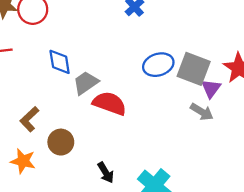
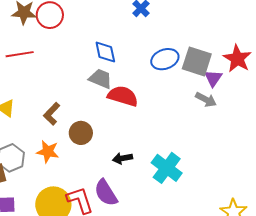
blue diamond: (60, 62) -> (105, 52), moved
gray trapezoid: (86, 83) -> (101, 79), turned 60
black arrow: (106, 173) -> (122, 158), turned 114

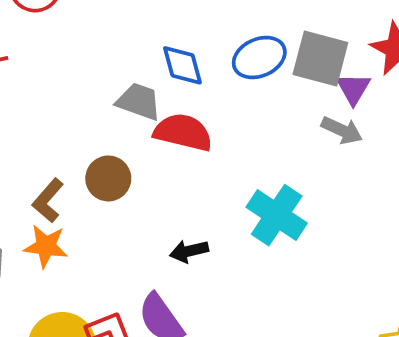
blue diamond: (105, 52) -> (182, 65), moved
brown L-shape: (52, 114) -> (48, 200), moved
brown circle: (81, 133) -> (108, 178), moved
cyan cross: (167, 168) -> (277, 215), moved

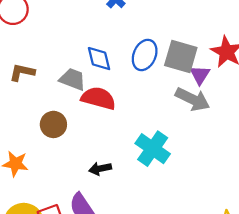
blue ellipse: (259, 58) -> (145, 55), turned -44
gray arrow: (342, 130) -> (192, 99), size x1.4
brown L-shape: (48, 200) -> (22, 72), moved, turned 60

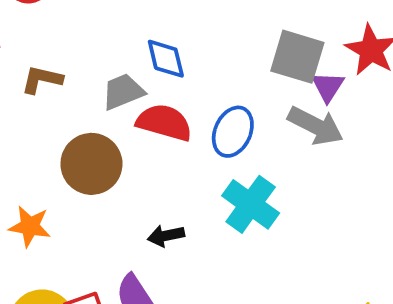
blue ellipse: (145, 55) -> (233, 132), moved
gray trapezoid: (73, 79) -> (123, 92), turned -44
brown circle: (53, 124) -> (91, 164), size x1.4

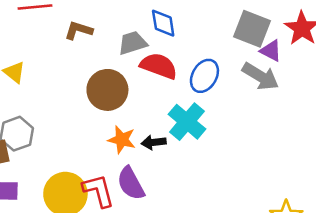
purple triangle: (328, 87) -> (271, 51), turned -40
cyan cross: (251, 204) -> (187, 122), moved
orange star: (30, 226) -> (122, 140), moved

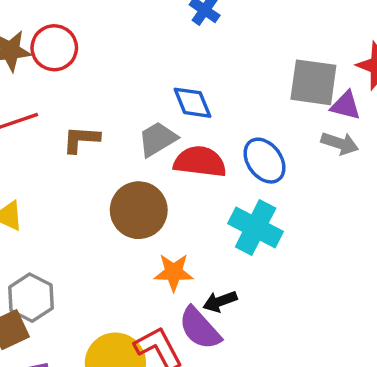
blue ellipse: (204, 76) -> (264, 161), turned -52
gray arrow: (260, 76) -> (340, 143), size x0.7
black arrow: (154, 142) -> (220, 301), moved

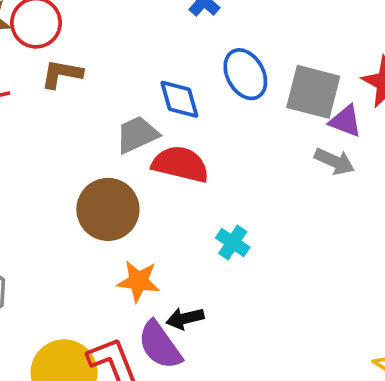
brown L-shape: (81, 139) -> (62, 74), moved
blue ellipse: (264, 161) -> (245, 74), moved
cyan cross: (256, 227) -> (233, 242), size x0.6

